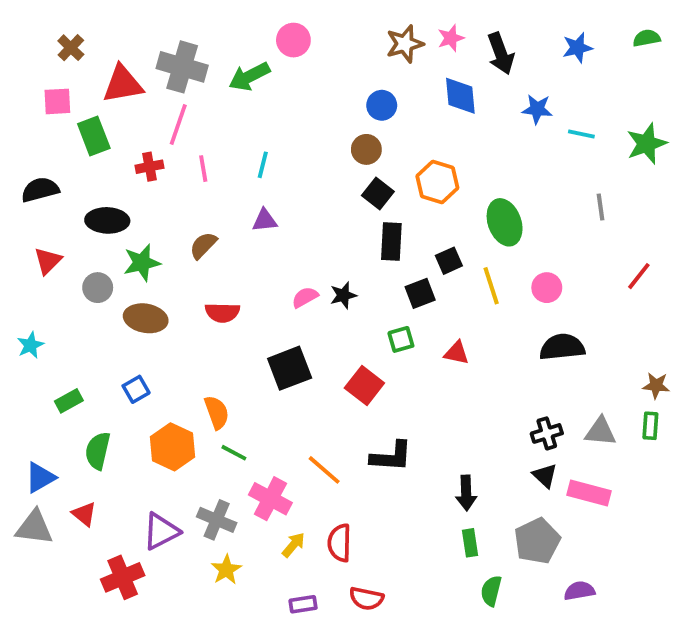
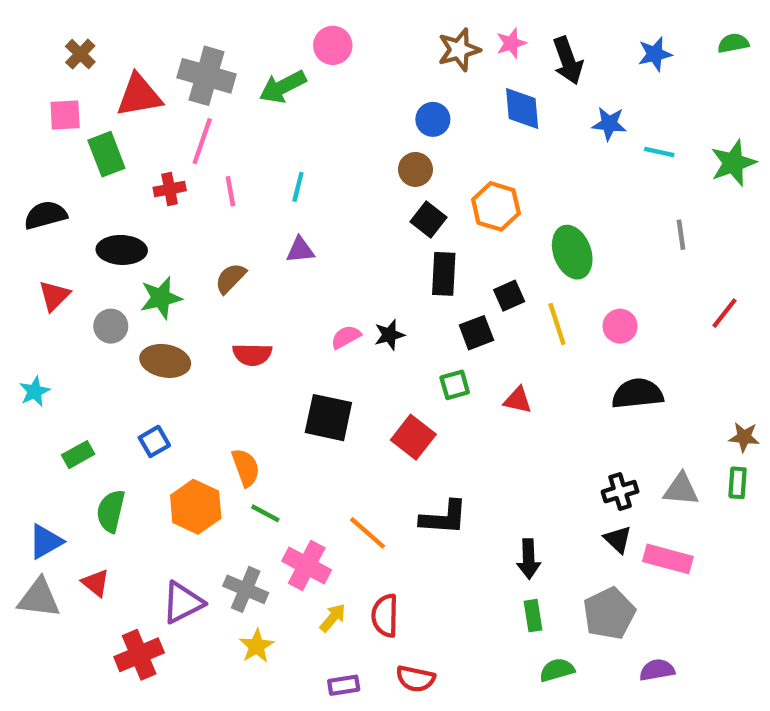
black square: (290, 368) -> (328, 418), turned 33
green semicircle: (491, 591) -> (557, 670), turned 60

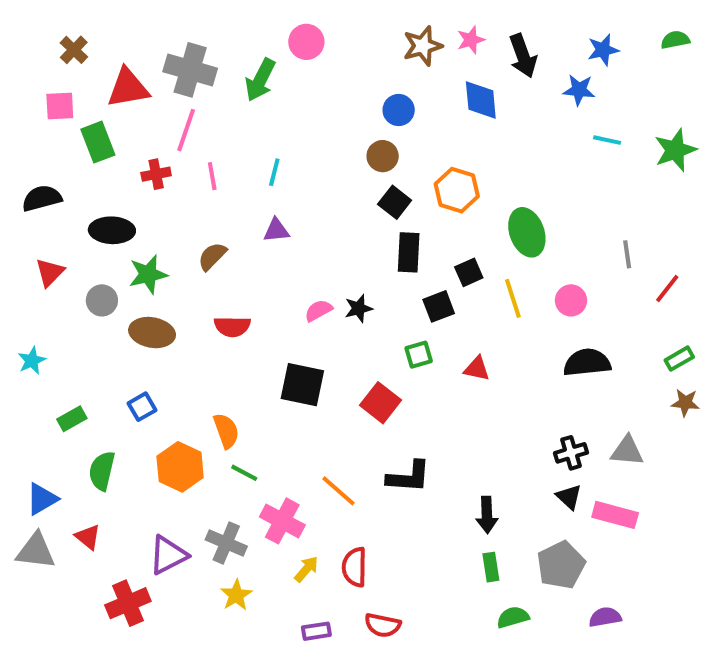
green arrow: (283, 87) -> (260, 80), turned -36
blue star: (609, 124) -> (579, 90), moved
gray line: (681, 235) -> (627, 254), moved
green rectangle: (738, 483) -> (679, 359), moved, turned 56

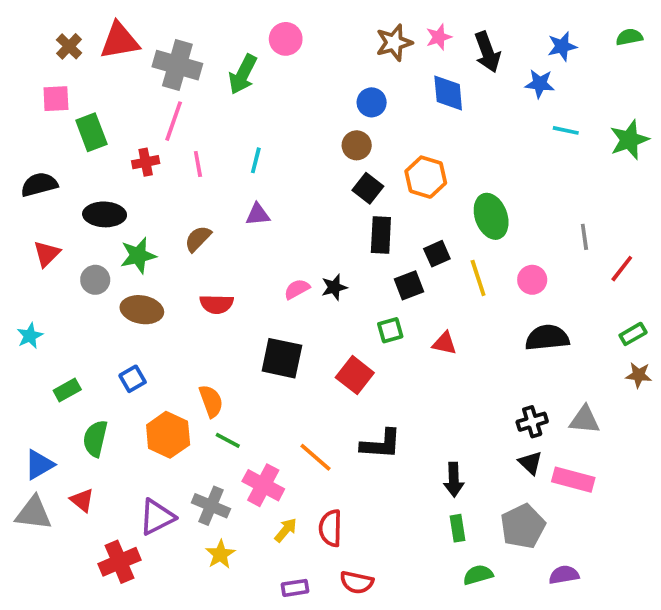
red triangle: (128, 88) -> (119, 41), moved

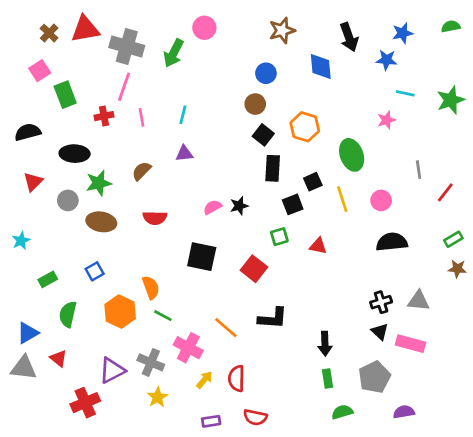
pink star: (439, 37) -> (386, 120), moved
pink square: (56, 99) -> (40, 71), turned -30

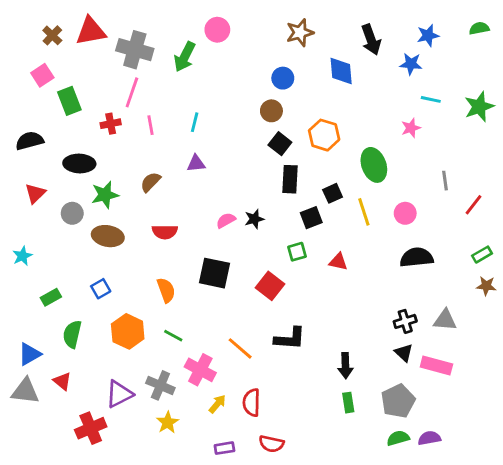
orange semicircle: (151, 287) -> (166, 290), moved
green semicircle: (342, 412) -> (398, 438), moved

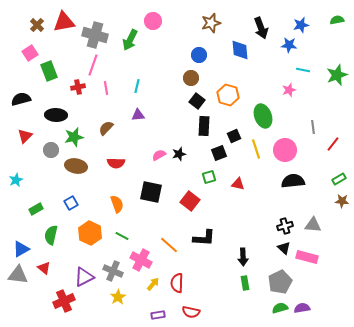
pink circle: (405, 213) -> (285, 150), size x1.5

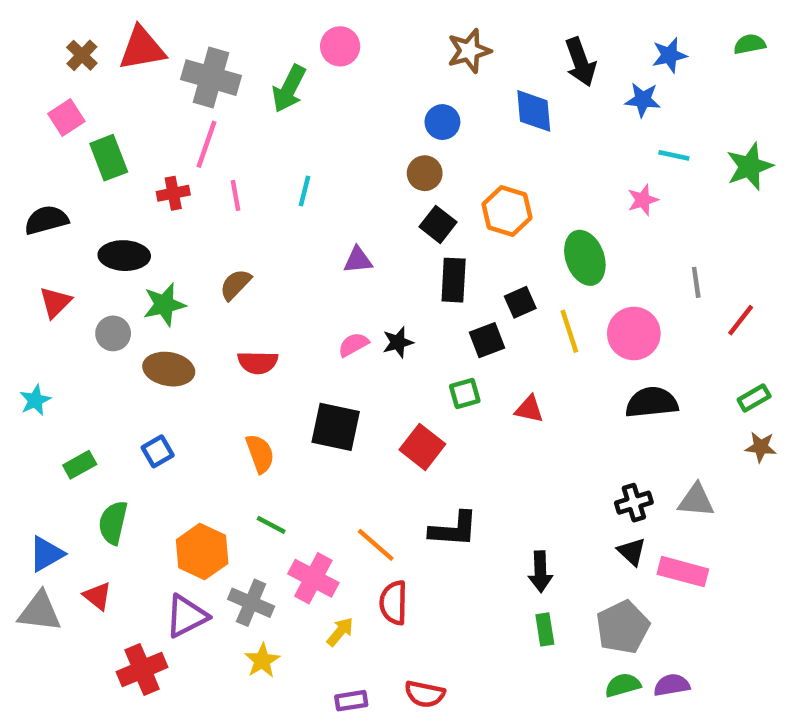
purple triangle: (138, 115) -> (358, 260), moved
orange hexagon: (90, 233) -> (202, 552), moved
red semicircle: (177, 283) -> (394, 603), moved

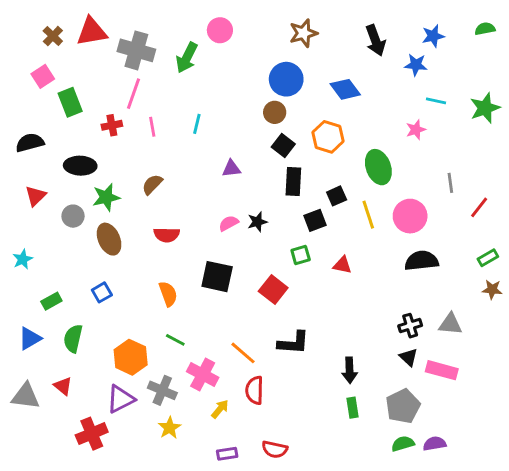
blue diamond: (534, 111) -> (345, 89), moved, turned -32
blue circle: (442, 122) -> (286, 79), size x1.5
brown ellipse: (169, 369) -> (109, 239), turned 56
blue triangle: (46, 554) -> (30, 338), moved

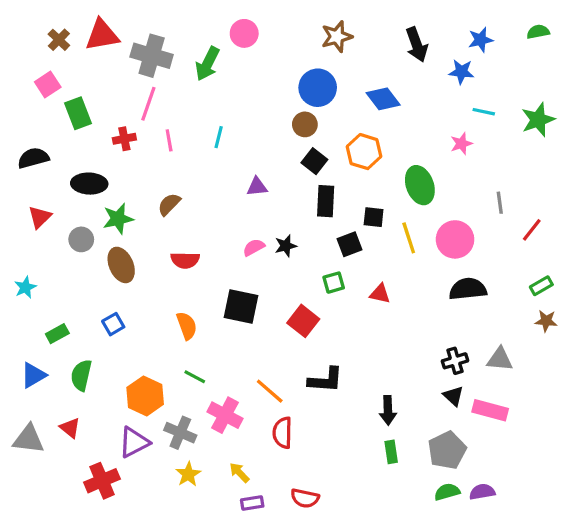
black square: (337, 196) -> (374, 217), turned 30
yellow arrow: (220, 409) -> (239, 473), moved, turned -84

